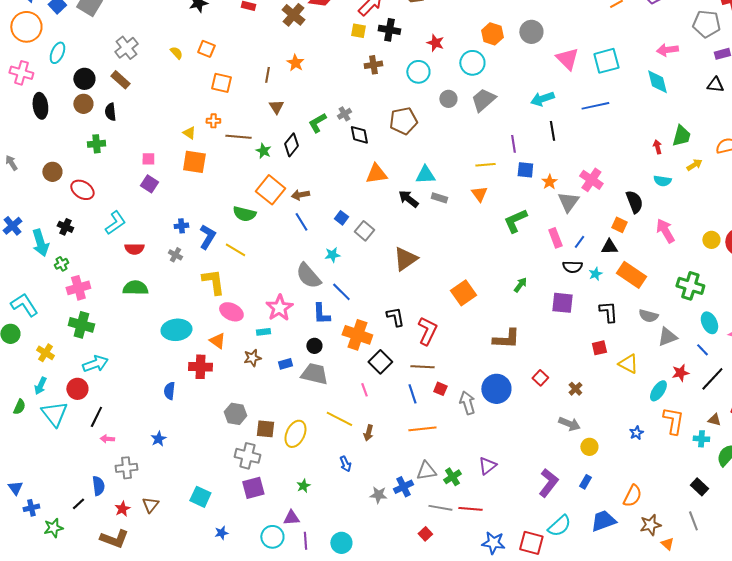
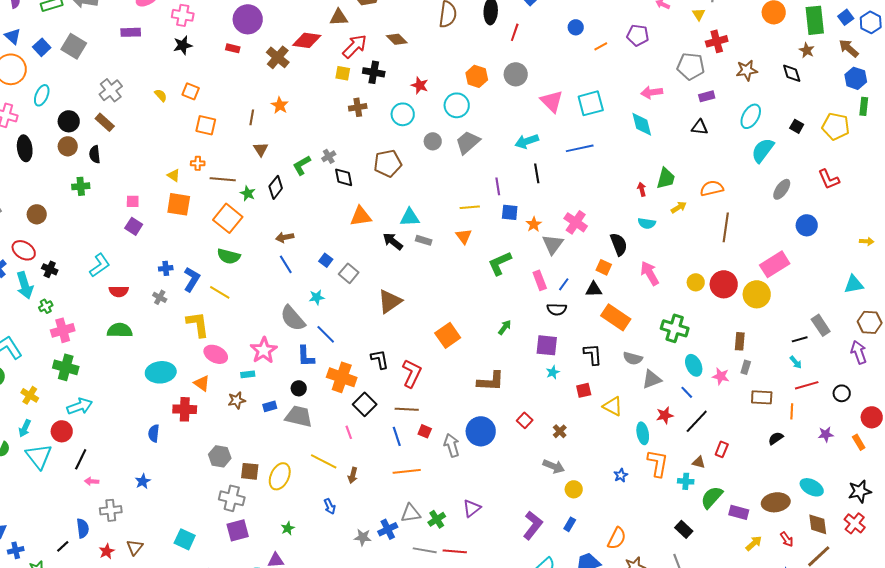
red ellipse: (82, 190) -> (24, 250), moved
orange square: (270, 190) -> (228, 218), moved
cyan star: (595, 274) -> (553, 372), moved
cyan ellipse: (658, 391) -> (643, 433), turned -45

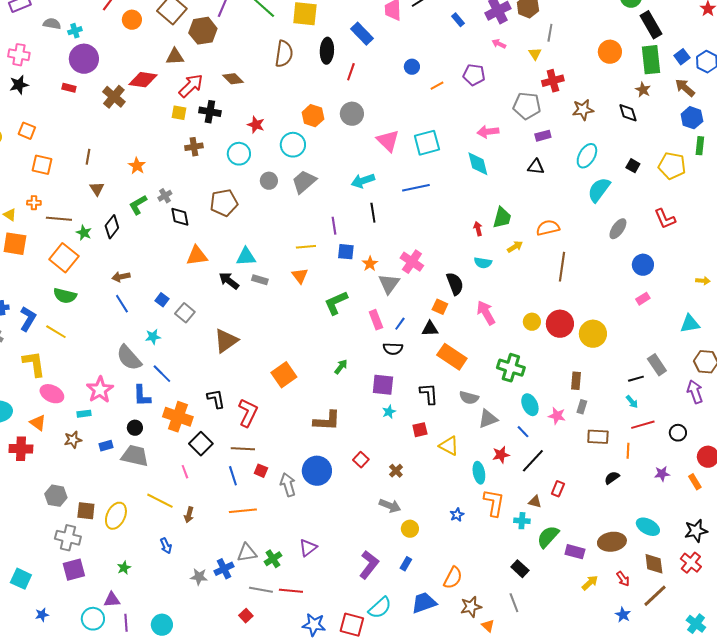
orange star: (280, 105) -> (137, 166), moved
pink rectangle: (775, 264) -> (643, 299), moved, size x0.5

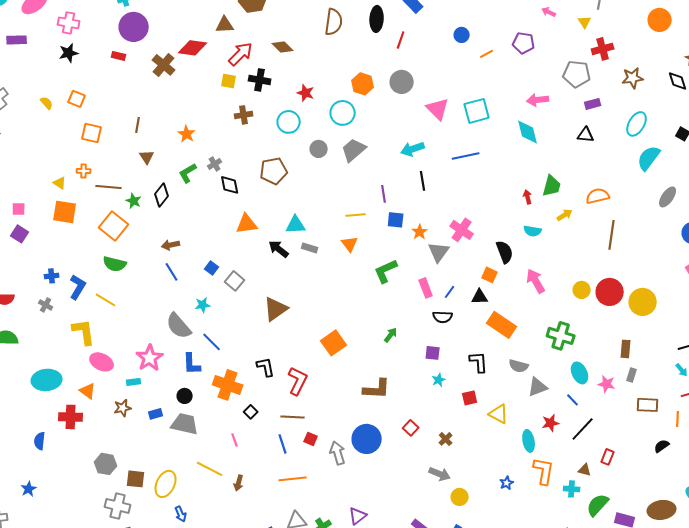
purple square: (383, 385) -> (433, 353), size x0.7
black square: (201, 444) -> (251, 412), size x0.6
blue arrow: (166, 546) -> (181, 514), moved

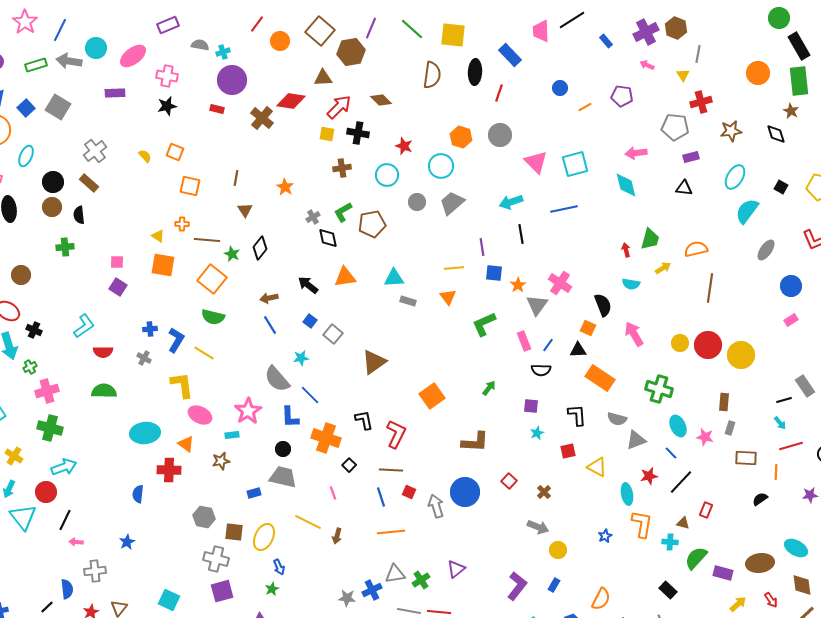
green L-shape: (188, 173) -> (343, 212), moved
black arrow: (279, 249) -> (308, 285), moved
blue rectangle: (156, 414) -> (254, 493), moved

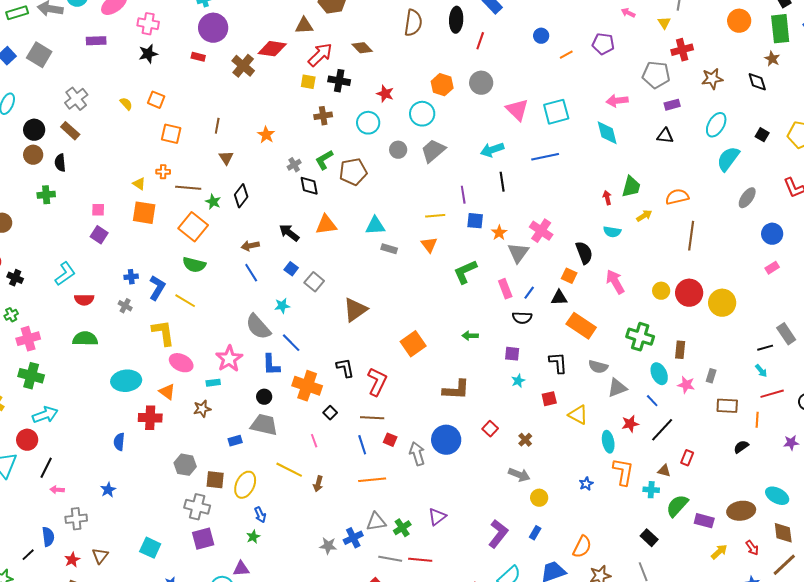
green arrow: (489, 388) -> (470, 336), turned -126
brown rectangle: (724, 402) -> (680, 350), moved

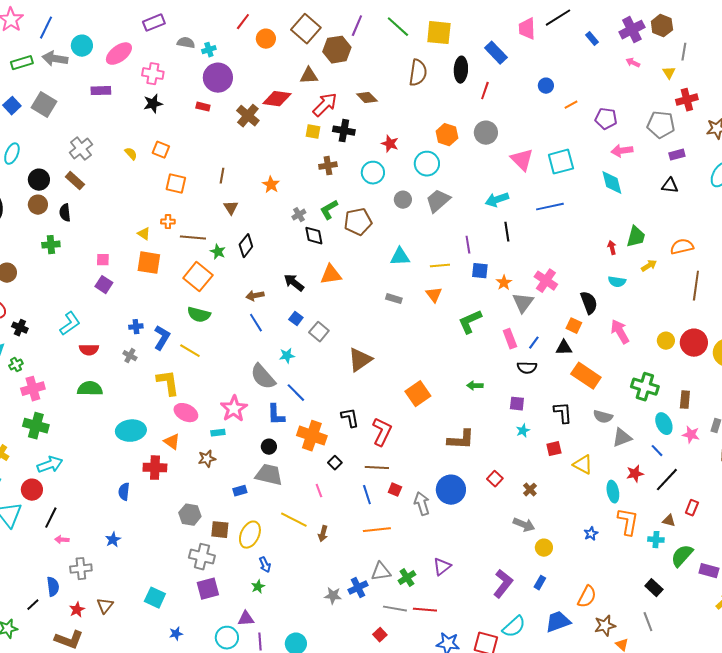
purple pentagon: (603, 44) -> (606, 119), moved
cyan triangle: (375, 226) -> (400, 257), moved

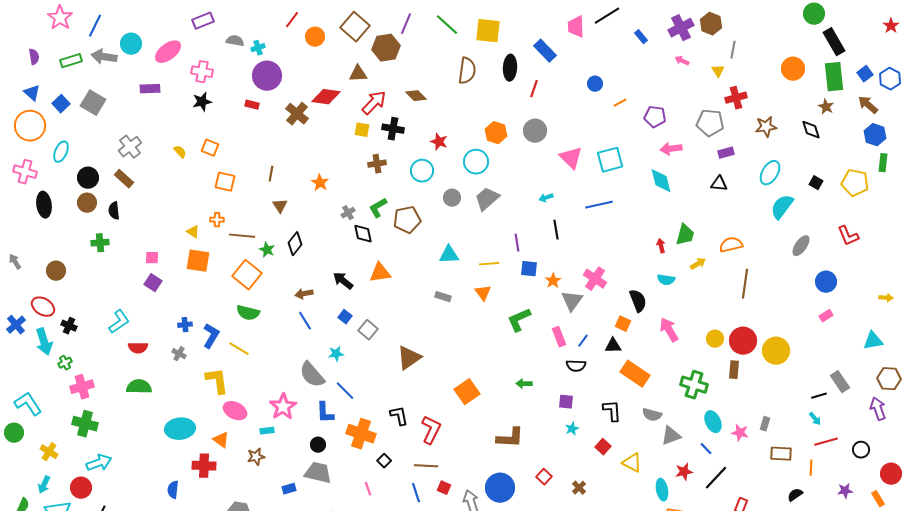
cyan arrow: (497, 200) -> (546, 198), size x0.6
brown rectangle: (685, 400) -> (734, 370), moved
red square: (554, 449) -> (603, 447), turned -35

